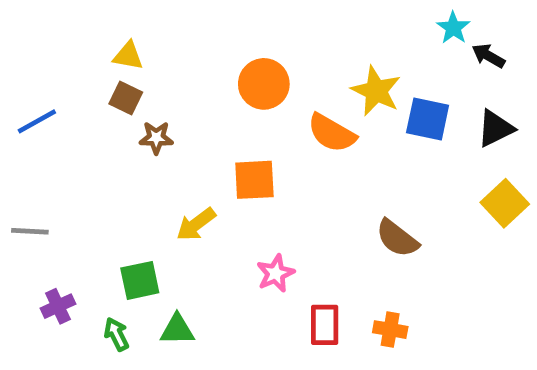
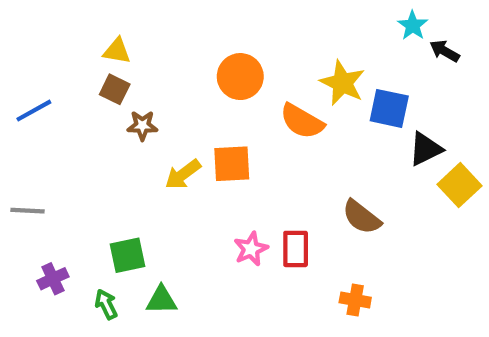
black triangle: (495, 128) -> (425, 149), moved
yellow arrow: (196, 224) -> (183, 174), moved
red rectangle: (325, 325) -> (296, 249), moved

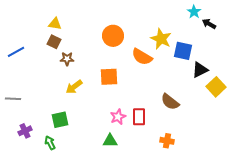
yellow arrow: (183, 174) -> (74, 87), moved
green triangle: (161, 300) -> (110, 141), moved

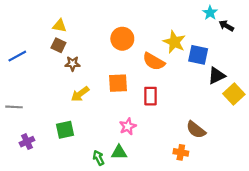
brown semicircle: (170, 102) -> (196, 130), moved
red rectangle: (139, 117) -> (150, 96), moved
green arrow: (50, 143) -> (99, 158), moved

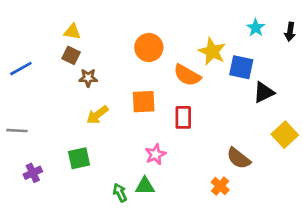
cyan star: (210, 13) -> (256, 28), moved
black arrow: (226, 26) -> (290, 32), moved, turned -112
yellow square: (234, 94) -> (285, 135), moved
orange cross: (181, 152) -> (220, 186), turned 32

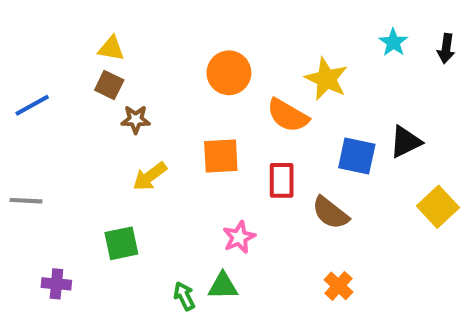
blue square: (241, 67) -> (357, 156), moved
brown semicircle: (239, 158) -> (330, 213), moved
purple cross: (33, 173) -> (56, 284), moved, turned 30

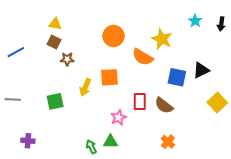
yellow arrow: (150, 176) -> (85, 87), moved, turned -30
red rectangle: (282, 180) -> (140, 101), moved
green square: (121, 243) -> (55, 101), moved

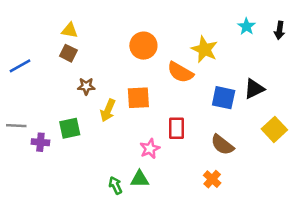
brown star: (67, 59) -> (86, 86), moved
brown semicircle: (164, 105) -> (222, 145), moved
purple cross: (28, 141) -> (40, 142), moved

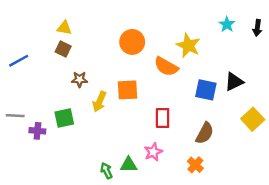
brown semicircle: (222, 145) -> (205, 133), turned -100
pink star: (150, 149) -> (153, 152), moved

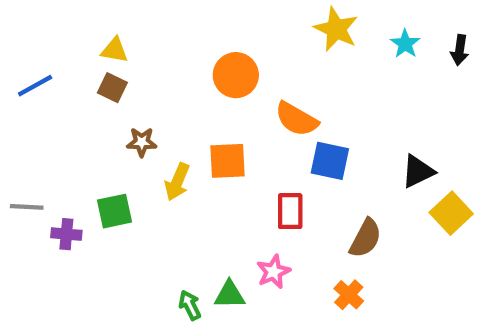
yellow star: (188, 45) -> (336, 29), moved
blue line: (19, 61) -> (35, 86), moved
black triangle: (234, 82) -> (418, 171), moved
blue square: (206, 90) -> (330, 161), moved

